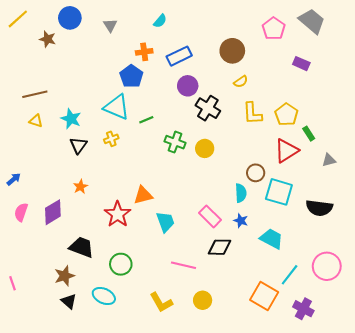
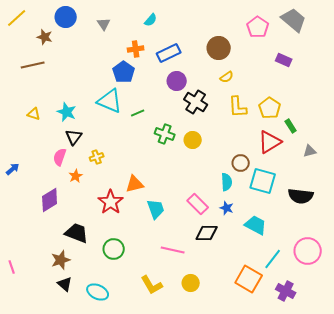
brown line: (35, 94) -> (33, 65), moved
yellow cross: (111, 139) -> (97, 157), moved
pink semicircle: (21, 212) -> (60, 157), moved
cyan ellipse: (104, 296) -> (98, 292), moved

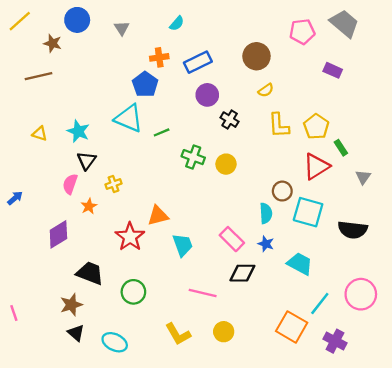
pink pentagon: (258, 27) -> (302, 32), turned 30
black cross: (196, 102) -> (230, 120), size x0.7
gray triangle: (310, 151) -> (363, 177), turned -40

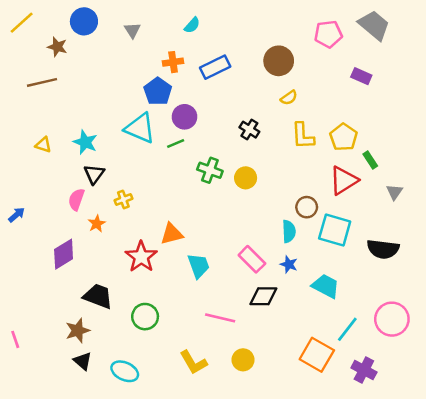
purple circle: (207, 95) -> (184, 117), moved

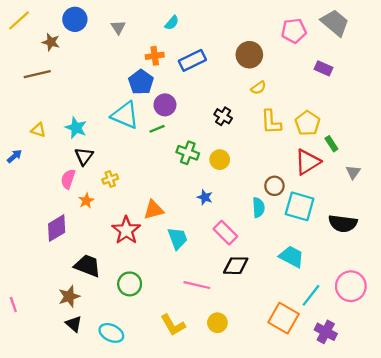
blue arrow: (17, 215) -> (14, 156), moved
blue star: (289, 264) -> (205, 197), moved

